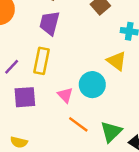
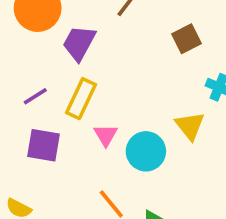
purple trapezoid: (50, 23) -> (79, 43), moved
pink triangle: (65, 95) -> (106, 135), moved

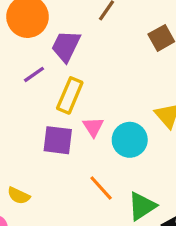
purple line: (35, 96) -> (34, 74), moved
purple square: (44, 145) -> (58, 140), moved

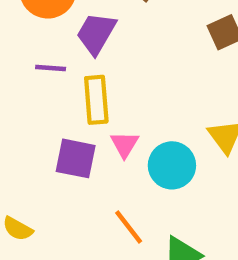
purple line: (34, 74) -> (51, 68), turned 35
yellow rectangle: (70, 95) -> (96, 100), turned -32

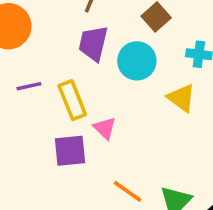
purple trapezoid: (96, 33) -> (93, 43), moved
cyan circle: (172, 165) -> (137, 61), moved

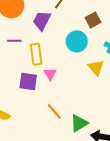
purple trapezoid: (93, 43) -> (42, 21), moved

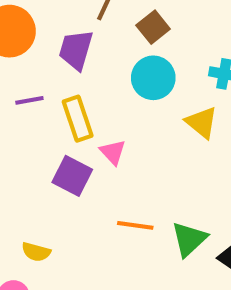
brown square: (93, 20) -> (153, 27), moved
purple square: (28, 82) -> (72, 176), turned 30
orange line: (54, 111) -> (135, 225), turned -30

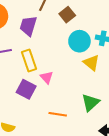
cyan circle: (153, 78) -> (79, 41), moved
green triangle: (189, 239) -> (90, 103), moved

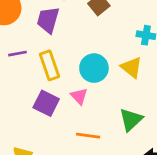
cyan circle: (79, 41) -> (94, 68), moved
pink triangle: (47, 77) -> (79, 96), moved

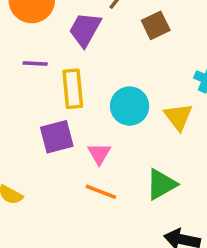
pink triangle: (79, 96) -> (99, 154), moved
purple square: (46, 103) -> (57, 137), turned 35

